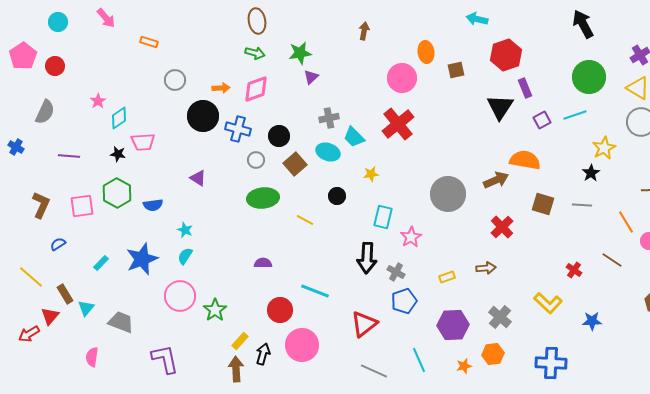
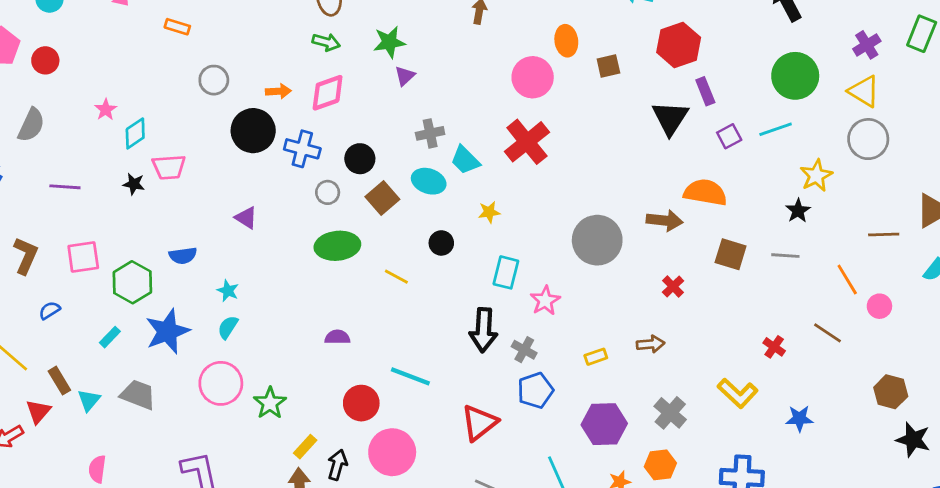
brown arrow: (496, 180) -> (665, 220), turned 30
green hexagon: (117, 193) -> (132, 282), moved
red cross: (502, 227) -> (673, 286), size x0.7
gray trapezoid: (121, 322) -> (138, 395), moved

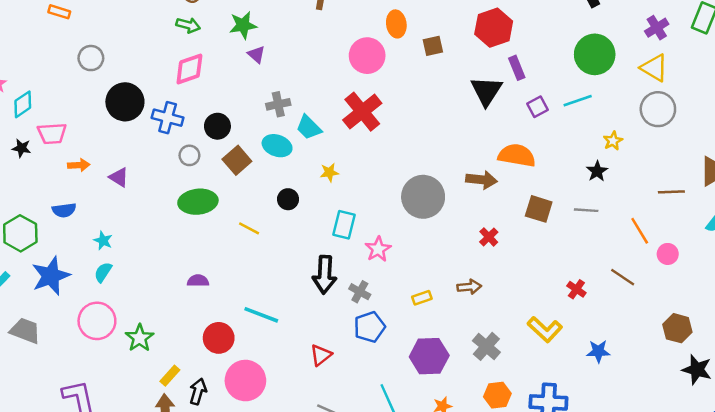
purple triangle: (405, 76) -> (256, 54), turned -36
orange arrow: (278, 91) -> (79, 165), moved
yellow star: (816, 176) -> (613, 141), size x0.7
red triangle: (479, 423) -> (321, 355), size x0.7
orange hexagon: (660, 465) -> (497, 395), moved

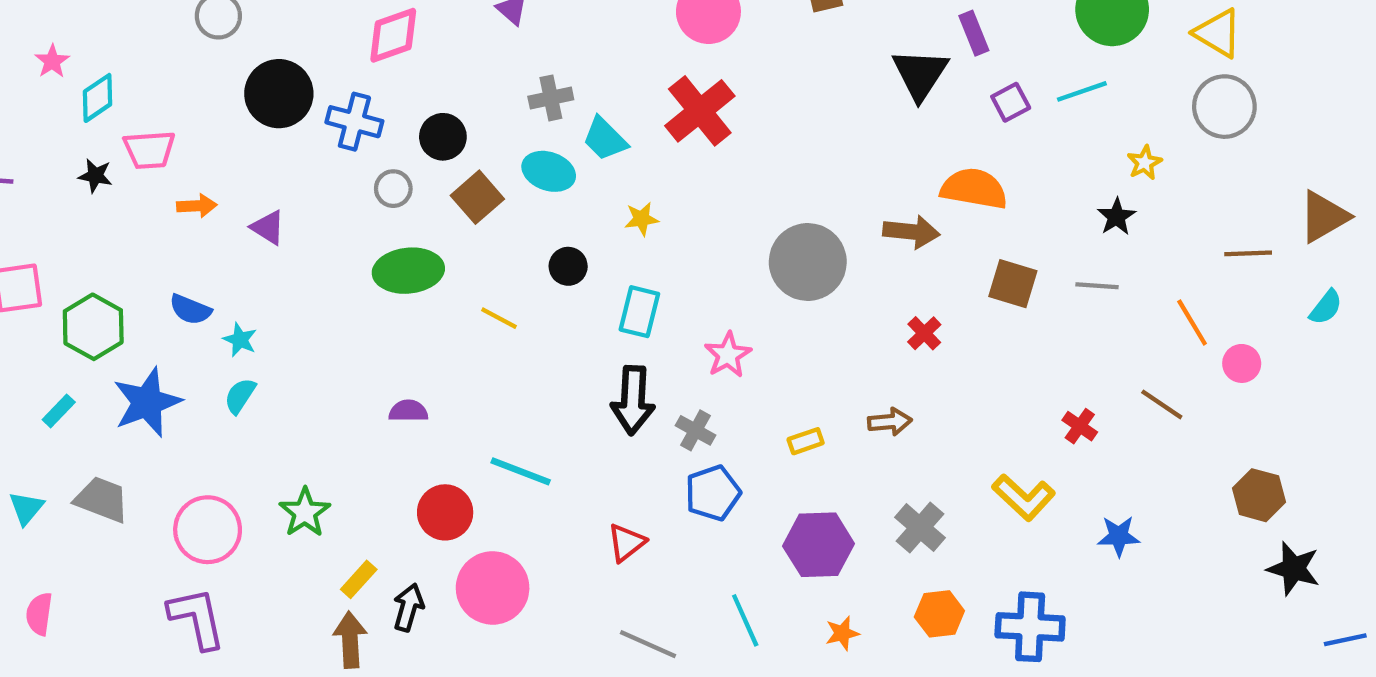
blue semicircle: (64, 210) -> (190, 309), moved, turned 30
cyan rectangle: (344, 225) -> (639, 312), moved
pink circle: (97, 321) -> (208, 530), moved

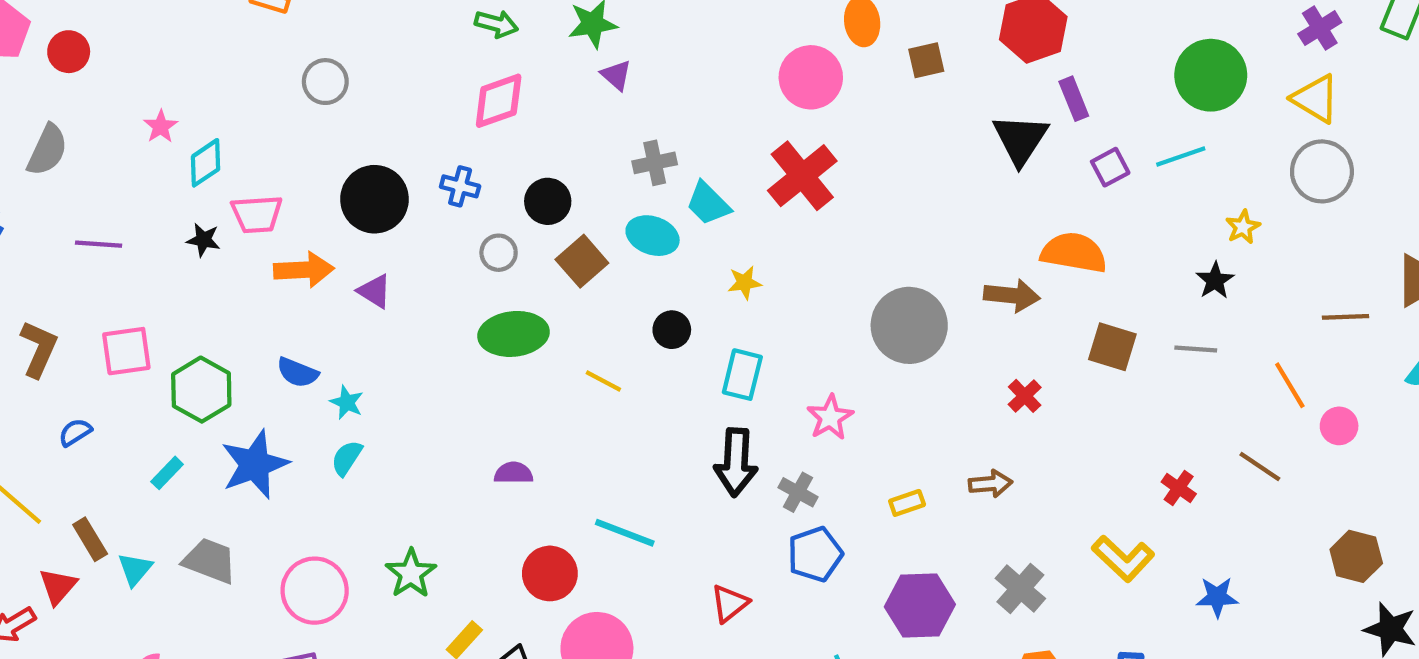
black circle: (279, 94) -> (374, 199), moved
blue cross: (354, 122) -> (460, 186), size x0.7
orange arrow: (197, 206) -> (304, 270), size x1.5

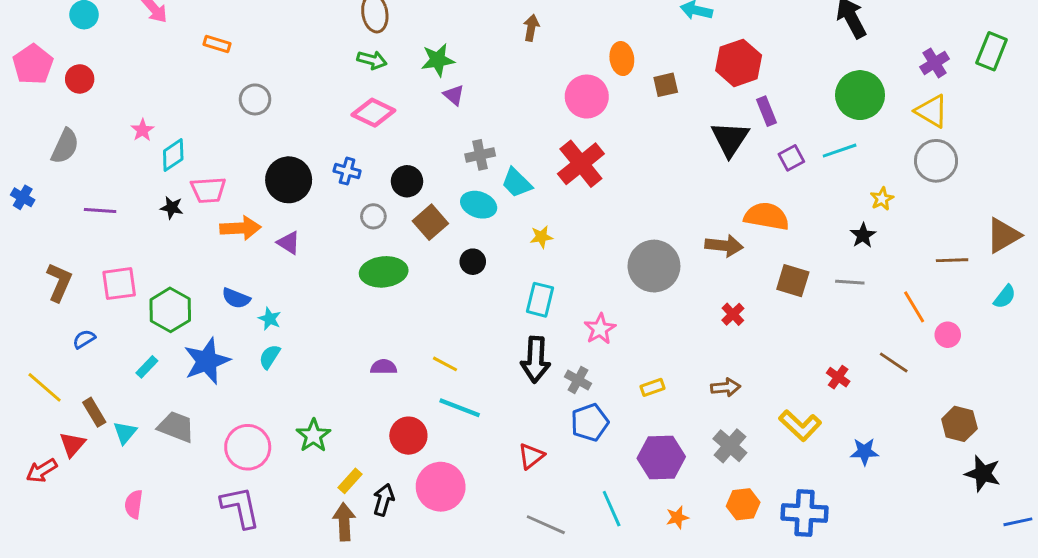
pink diamond: (499, 101) -> (373, 113), turned 45
black circle: (672, 330) -> (473, 262), moved
yellow line: (603, 381) -> (445, 364), moved
brown arrow: (990, 484) -> (726, 387), moved

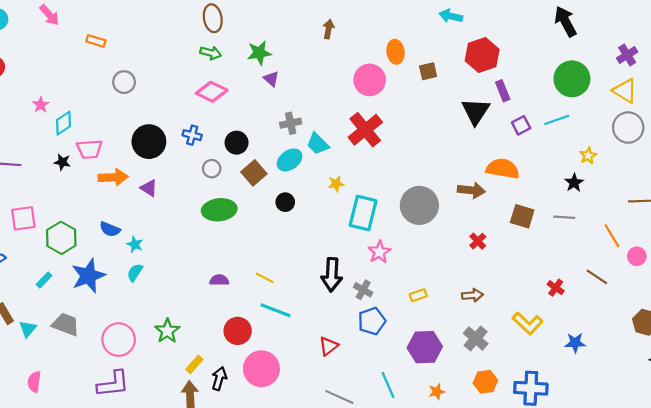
cyan ellipse: (479, 205) -> (290, 160), turned -55
cyan rectangle: (540, 300) -> (363, 213), moved, size x1.4
purple L-shape: (240, 507) -> (113, 384), turned 96

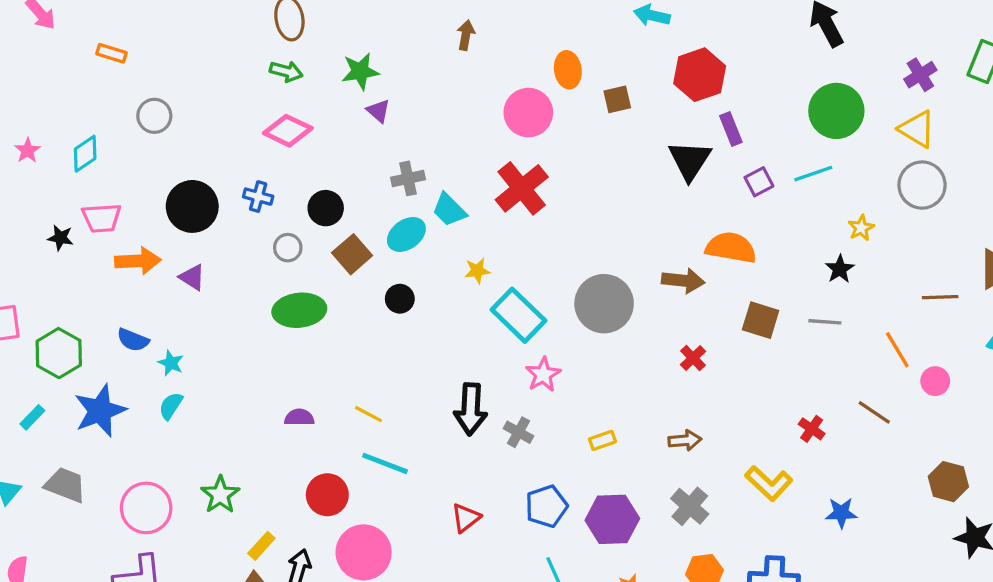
cyan diamond: (63, 123) -> (85, 154), moved
cyan rectangle: (363, 213) -> (518, 315), turned -60
blue pentagon: (372, 321) -> (546, 506), moved

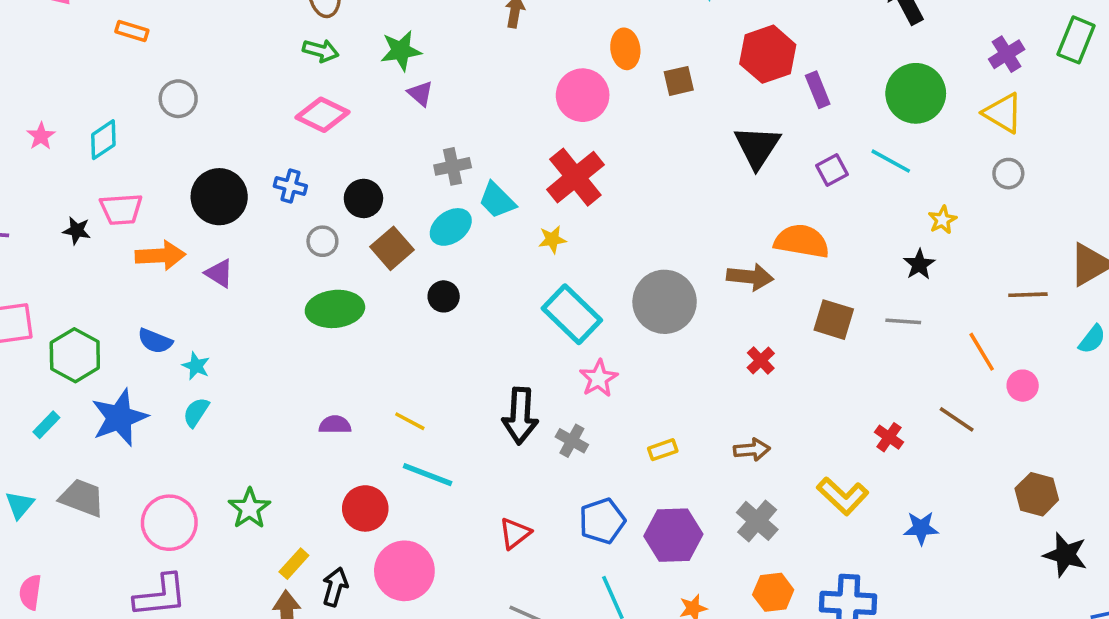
purple rectangle: (731, 129) -> (818, 90), moved
cyan line: (813, 174) -> (891, 161), turned 48
gray circle: (922, 185) -> (1008, 174), size x0.6
yellow star: (477, 271) -> (552, 239), moved

